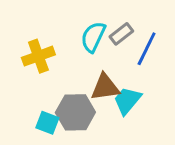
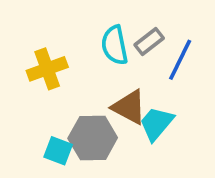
cyan semicircle: (93, 37) -> (115, 45), turned -36
brown triangle: (105, 87) -> (129, 107), turned 36

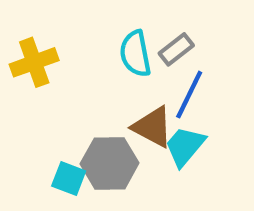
blue line: (180, 60) -> (189, 95), moved
yellow cross: (47, 69) -> (34, 62), moved

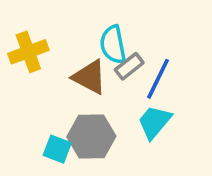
gray rectangle: (176, 49) -> (129, 66), moved
brown triangle: (153, 127) -> (90, 77), moved

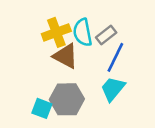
yellow cross: (28, 52) -> (56, 32), moved
gray rectangle: (129, 66) -> (106, 35), moved

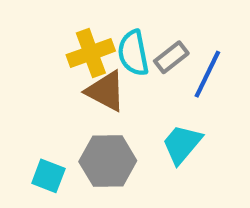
blue line: (115, 57) -> (207, 74), moved
cyan square: (42, 108) -> (48, 176), moved

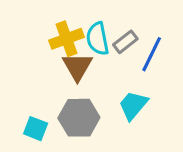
brown triangle: (106, 91) -> (77, 67), turned 32

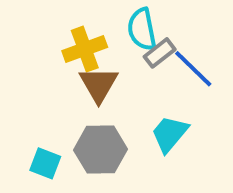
cyan semicircle: (98, 39) -> (142, 29), moved
blue line: (152, 54) -> (193, 69), turned -72

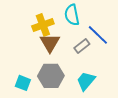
gray rectangle: (160, 53) -> (82, 46), moved
cyan trapezoid: (170, 134) -> (86, 81), moved

